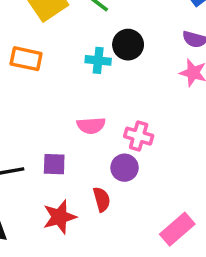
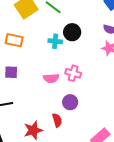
pink cross: (139, 136) -> (73, 73), moved
purple square: (54, 164) -> (11, 72), moved

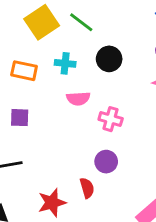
cyan cross: (55, 41) -> (65, 63), moved
pink semicircle: (51, 78) -> (78, 99), moved

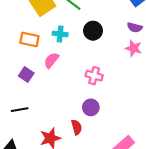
pink semicircle: (78, 99) -> (51, 60), moved, turned 133
purple square: (20, 118) -> (26, 75), turned 32

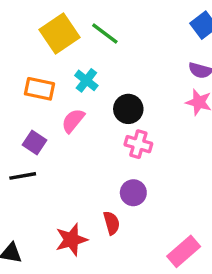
black circle: (93, 31) -> (128, 109), moved
cyan cross: (60, 34) -> (86, 80), turned 32
black line: (20, 110) -> (23, 176), moved

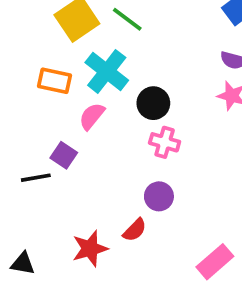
cyan cross: (86, 80) -> (107, 71), size x1.6
purple square: (34, 142) -> (64, 155), moved
red semicircle: (112, 223) -> (135, 230), turned 60

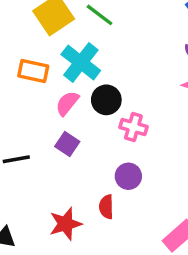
black circle: (153, 103) -> (106, 100), moved
purple square: (64, 155) -> (67, 144), moved
red semicircle: (135, 230) -> (106, 207), turned 135

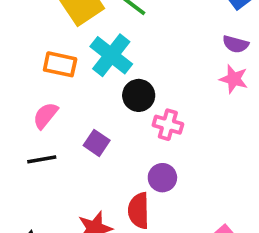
pink semicircle: (67, 103) -> (45, 116), moved
red semicircle: (106, 207) -> (139, 211), size x1.4

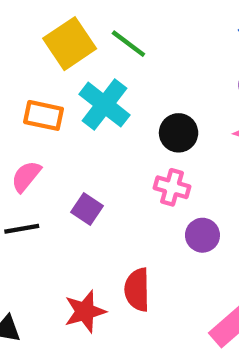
black circle: (139, 95) -> (179, 133), moved
purple circle: (162, 178) -> (202, 235), moved

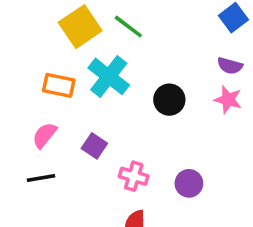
pink cross: (172, 187) -> (134, 176), moved
purple square: (87, 209) -> (94, 146), moved

